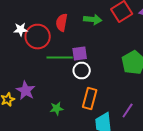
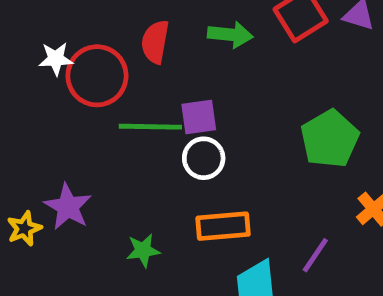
orange rectangle: (90, 98) -> (223, 226), turned 70

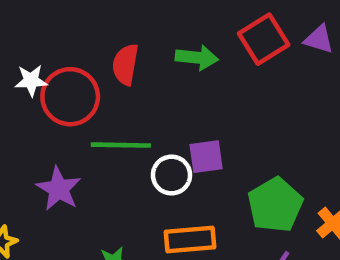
purple square: (199, 117) -> (206, 157), moved
green pentagon: (330, 139) -> (275, 205), moved
purple star: (68, 207) -> (59, 189), moved

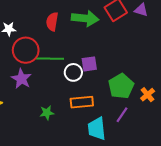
green arrow: (197, 58) -> (85, 18), size x1.4
red circle: (70, 97) -> (26, 50), moved

